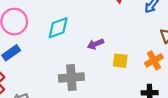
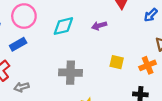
purple arrow: (96, 44) -> (99, 26), moved

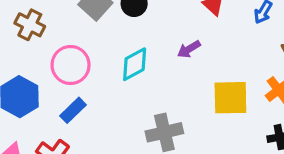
yellow square: (117, 62) -> (230, 98), size x1.6

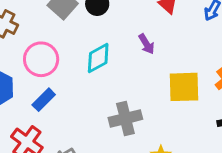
purple arrow: (189, 49) -> (146, 44), turned -90

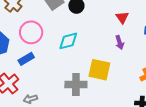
purple arrow: (146, 44) -> (120, 42), moved
yellow square: (184, 87) -> (99, 70), moved

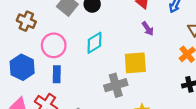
blue rectangle: (26, 59) -> (57, 74), turned -42

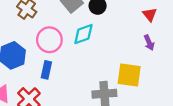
cyan diamond: (94, 43) -> (83, 34), moved

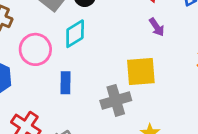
blue rectangle: (46, 70) -> (66, 83), moved

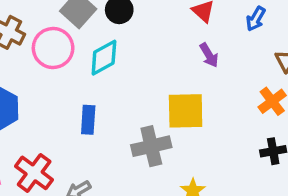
pink circle: (35, 49) -> (53, 48), moved

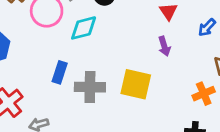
gray cross: (151, 146) -> (90, 87), moved

